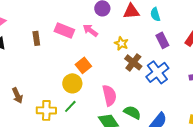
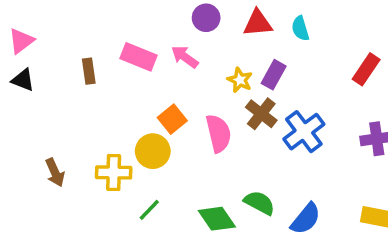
purple rectangle: (162, 40) -> (274, 75), moved, turned 56
pink semicircle: (109, 95) -> (219, 133), moved
green line: (70, 106) -> (149, 210), moved
yellow cross: (46, 110) -> (114, 172), moved

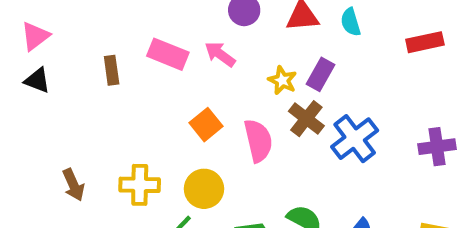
red rectangle: (366, 69) -> (425, 42), moved, turned 44
yellow circle: (153, 151) -> (204, 189), moved

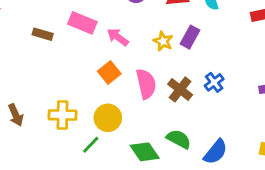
pink arrow: (220, 54) -> (118, 37), moved
brown rectangle: (112, 70) -> (43, 34), turned -66
brown cross: (306, 119) -> (180, 89), moved
blue cross: (355, 139) -> (214, 82), size x0.6

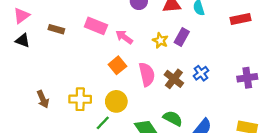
brown rectangle: (43, 34) -> (56, 29), moved

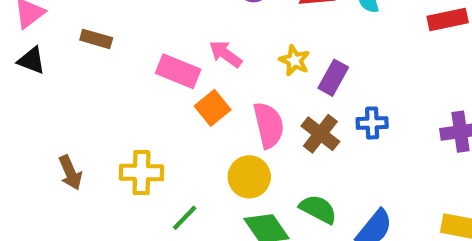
pink rectangle: (96, 26) -> (178, 71), moved
purple rectangle: (182, 37) -> (333, 78), moved
blue cross: (201, 73) -> (372, 123), turned 35
yellow circle: (116, 101) -> (249, 177), moved

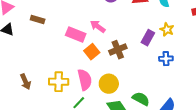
yellow star: (295, 60) -> (167, 30), moved
pink semicircle: (269, 125) -> (85, 80), moved
brown cross: (320, 134) -> (118, 50), moved, turned 30

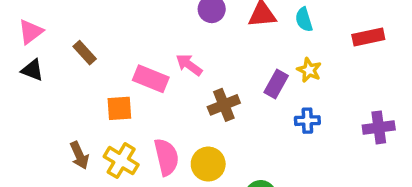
brown rectangle: (38, 19) -> (85, 53), turned 32
orange square: (92, 52) -> (119, 108), moved, turned 35
brown arrow: (26, 82) -> (79, 155), moved
yellow cross: (59, 82) -> (121, 161), turned 30

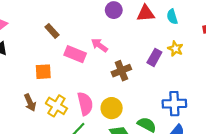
brown rectangle: (85, 53) -> (52, 31), moved
orange square: (119, 108) -> (43, 72), moved
blue cross: (307, 121) -> (174, 104), moved, size x1.5

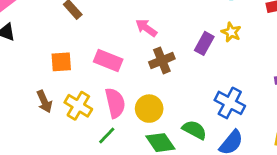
pink arrow: (99, 45) -> (146, 28), moved
pink rectangle: (75, 54) -> (108, 60), moved
blue cross: (174, 104) -> (230, 103), turned 30

